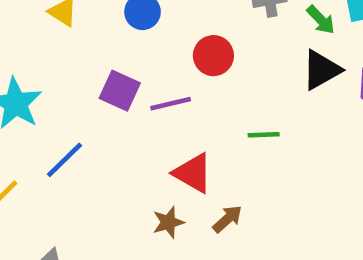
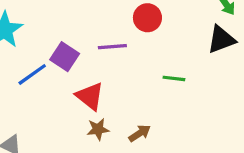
purple square: (120, 91) -> (65, 57), moved
red triangle: (193, 173) -> (90, 96), moved

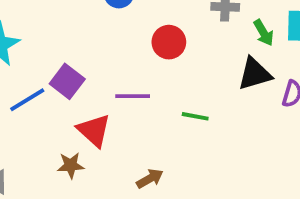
purple line: (112, 47) -> (133, 96), moved
brown star: (98, 129) -> (71, 165), moved

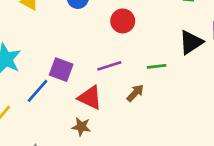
black triangle: (255, 74) -> (191, 42), moved
brown star: (71, 165) -> (81, 127), turned 30
brown arrow: (150, 179) -> (135, 93), moved

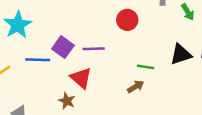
purple line: (109, 66) -> (94, 49), moved
blue line: (38, 91) -> (38, 60), turned 35
brown arrow: (135, 93) -> (136, 87), moved

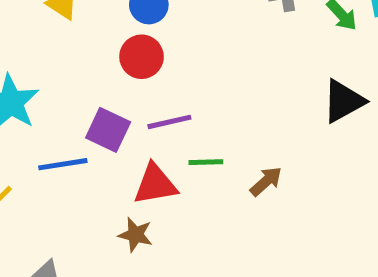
red circle: (127, 20) -> (142, 57), moved
green line: (146, 67) -> (206, 162), moved
red triangle: (81, 78) -> (155, 184), turned -40

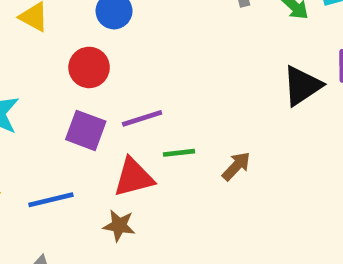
red circle: (142, 57) -> (89, 67), moved
blue line: (63, 164) -> (51, 200), moved

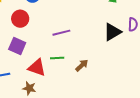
purple line: (142, 118) -> (61, 33), moved
red triangle: (134, 177) -> (37, 68), turned 30

